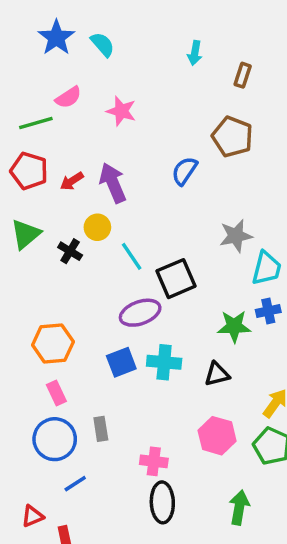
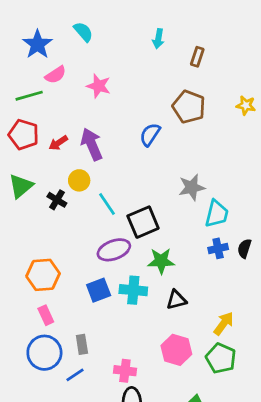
blue star: (56, 38) -> (37, 44), moved
green star: (234, 326) -> (161, 261), moved
blue line: (75, 484) -> (75, 375), moved

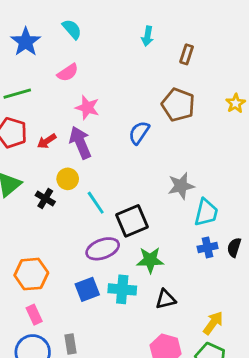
pink semicircle: (56, 75) -> (68, 73), moved
pink star: (99, 86) -> (87, 108), moved
yellow star: (246, 105) -> (236, 103), turned 30

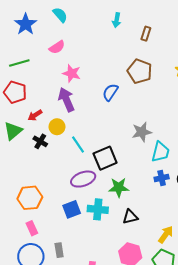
red arrow: (47, 141) -> (35, 115), moved

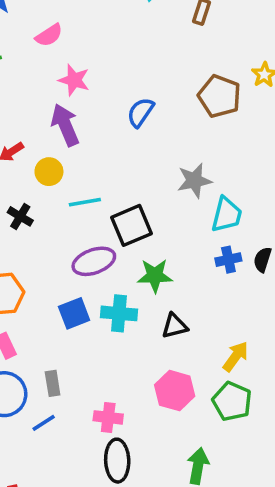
brown pentagon: (140, 71) -> (219, 96), moved
black cross: (40, 141) -> (20, 216), moved
cyan line: (78, 145) -> (85, 202), turned -66

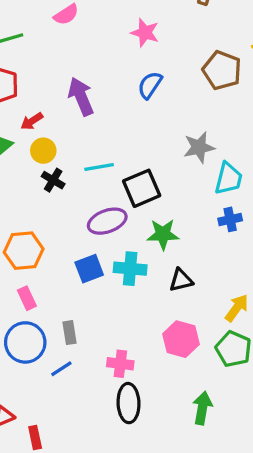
pink star: (74, 80) -> (145, 33), moved
yellow circle: (49, 172) -> (43, 151), moved
black cross: (20, 216) -> (53, 180), moved

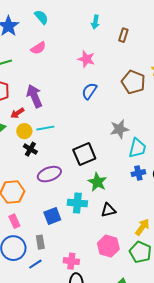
purple arrow: (81, 97) -> (34, 96), moved
cyan line: (99, 167) -> (45, 128), moved
purple ellipse: (107, 221) -> (49, 174), moved
green star: (163, 234) -> (97, 182), turned 30
blue square: (89, 269) -> (52, 216), moved

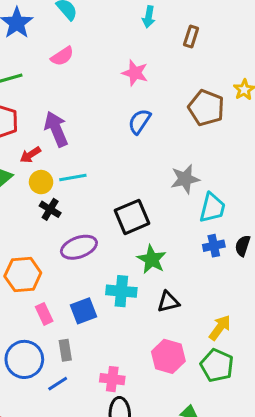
pink rectangle: (14, 221) -> (44, 314), moved

